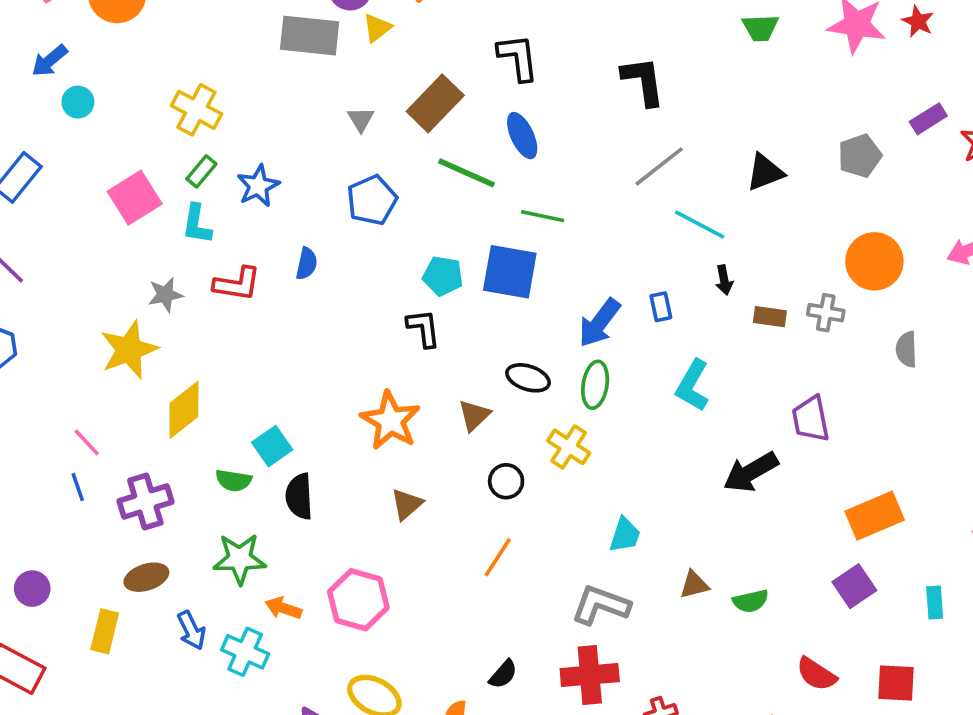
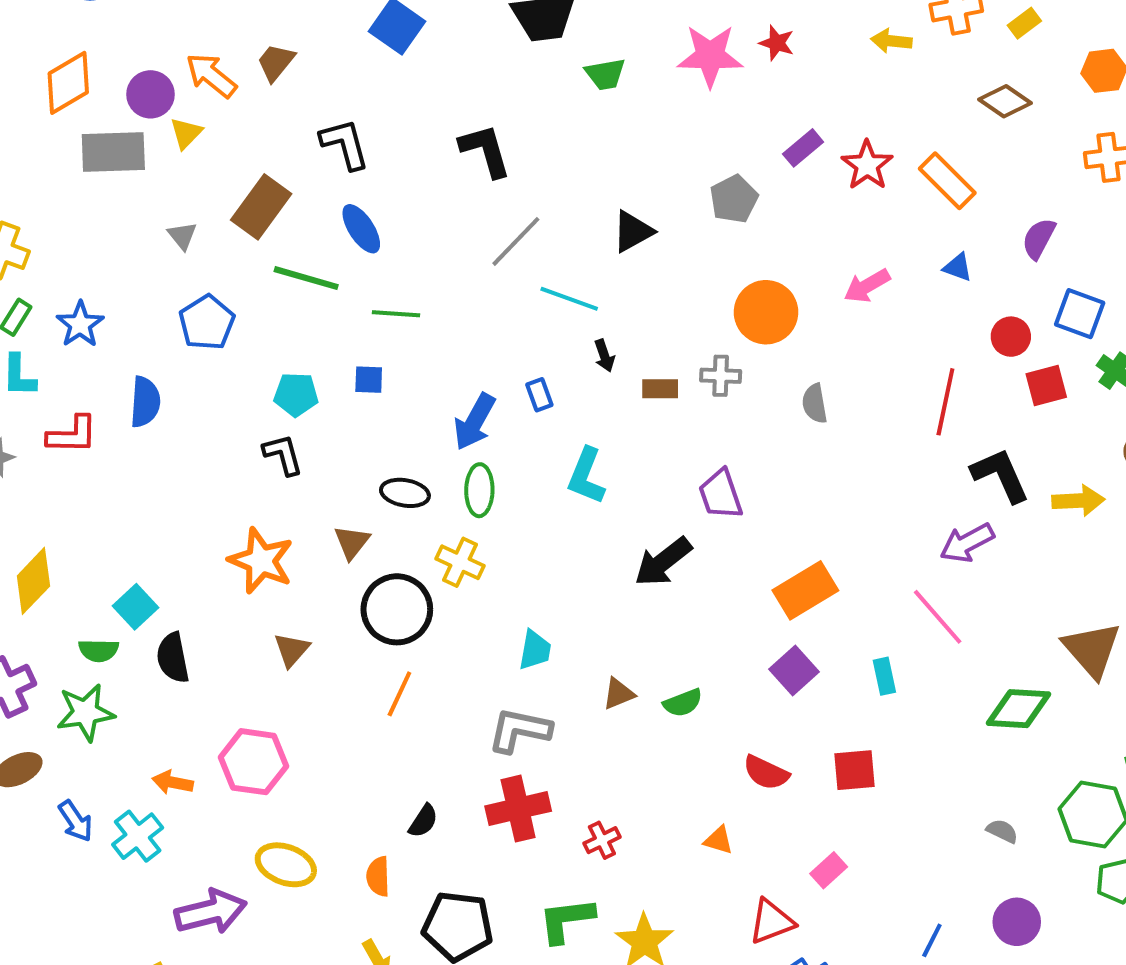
blue semicircle: (307, 264) -> (145, 402), size x1.4
blue square: (510, 272) -> (369, 380), size x0.5
black circle: (506, 481) -> (397, 609), size x1.8
green star: (240, 559) -> (85, 713), moved
cyan cross: (245, 652) -> (138, 836), turned 36

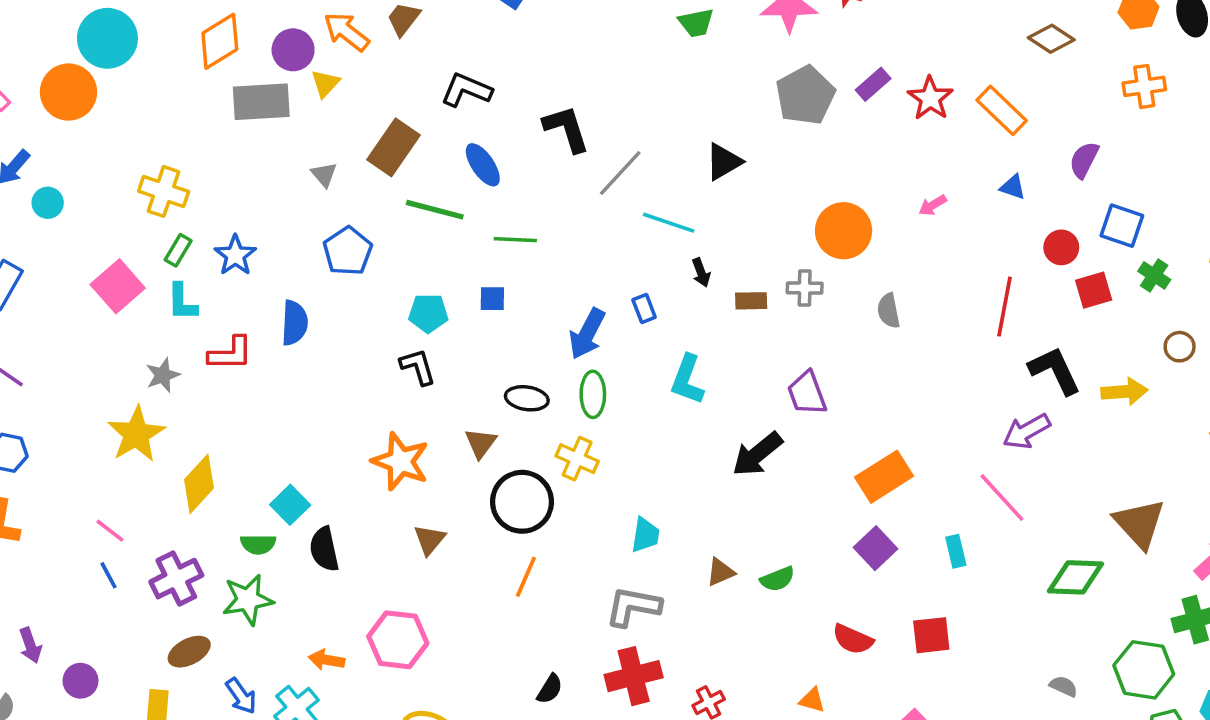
black L-shape: (345, 144) -> (466, 90), turned -51
black L-shape: (485, 150) -> (566, 129), moved
gray pentagon: (734, 199) -> (805, 95), moved, size x1.4
pink arrow: (867, 286) -> (933, 205), size x0.7

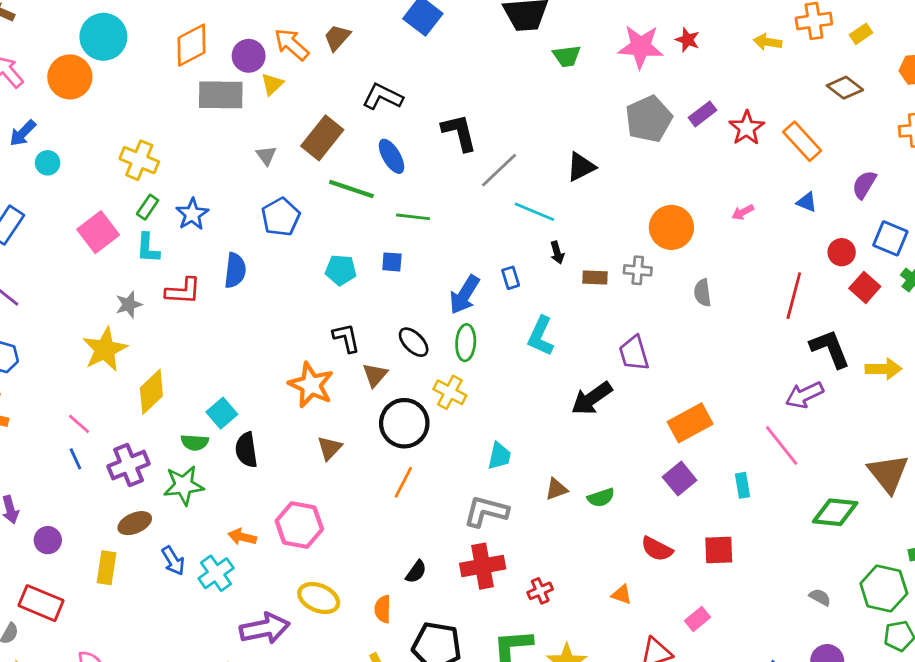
red square: (1094, 290) -> (865, 287), turned -36
black L-shape: (418, 367) -> (346, 338), moved
black ellipse: (527, 398) -> (414, 342), turned 32

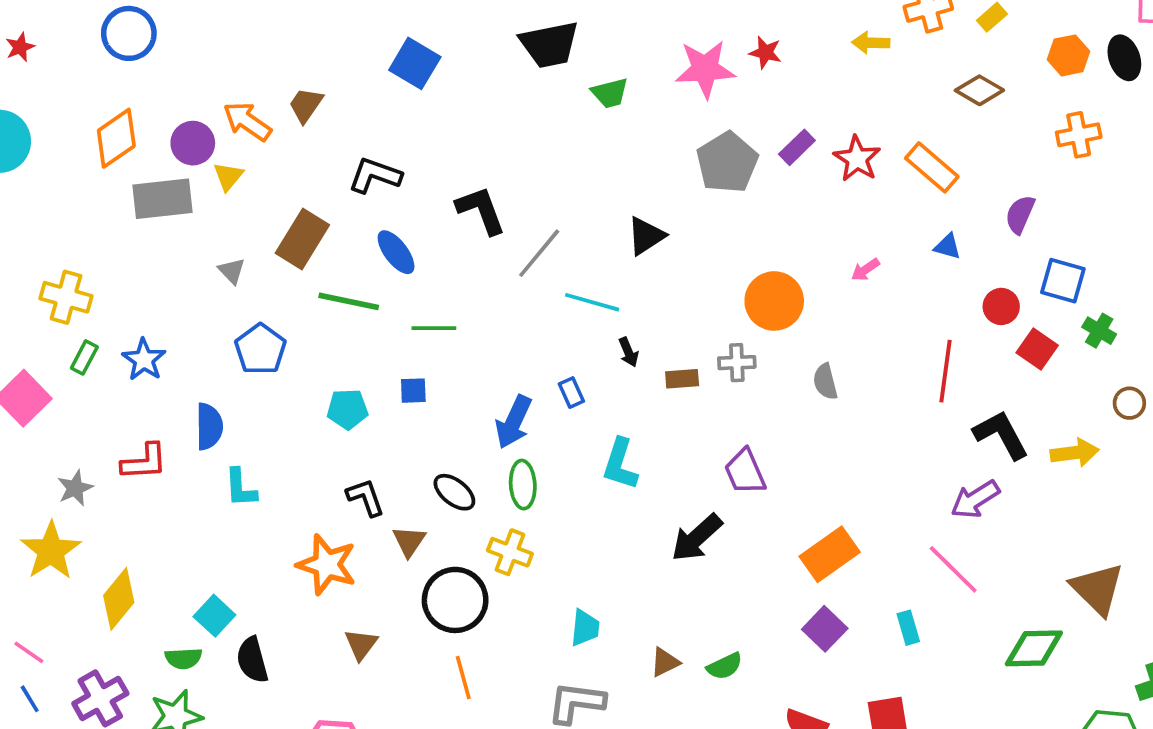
cyan L-shape: (148, 248) -> (241, 488), moved
orange line: (403, 482) -> (463, 678), turned -36

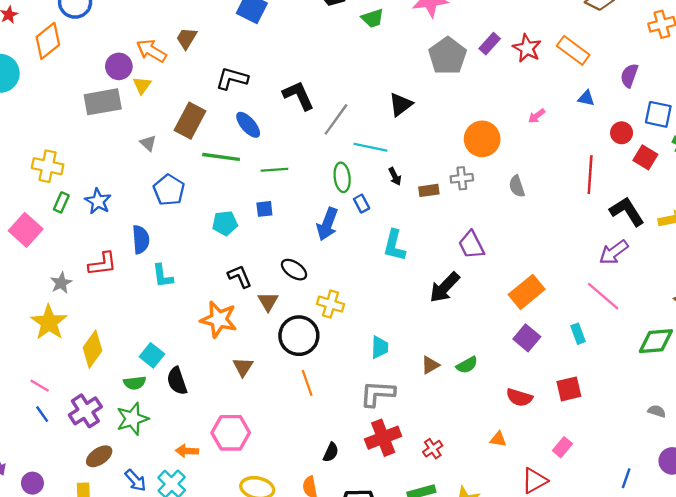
orange diamond: (116, 138) -> (48, 41), moved
green ellipse: (523, 485) -> (342, 177), moved

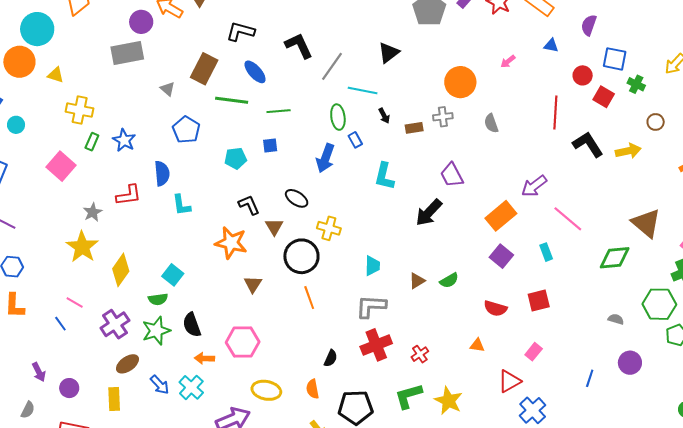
yellow triangle: (142, 85) -> (56, 75), moved, turned -48
purple arrow: (614, 252) -> (534, 186), moved
black semicircle: (177, 381) -> (192, 325), moved
blue line: (42, 414) -> (60, 324), moved

